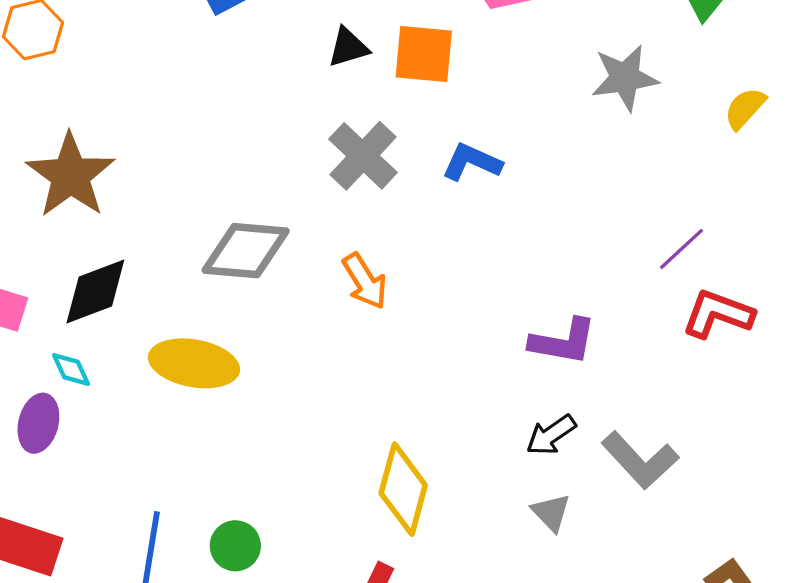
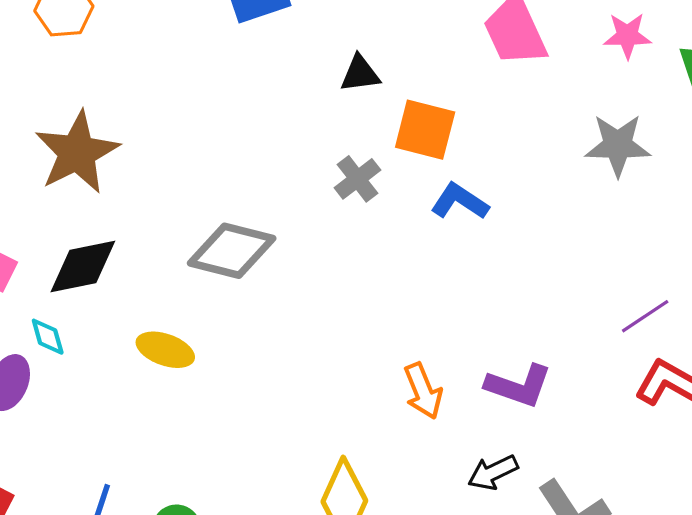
orange square: (424, 54) -> (425, 130), moved
gray cross: (363, 156) -> (357, 179), size x0.7
orange arrow: (365, 281) -> (423, 391), moved
yellow ellipse: (194, 363) -> (165, 350), size x0.7

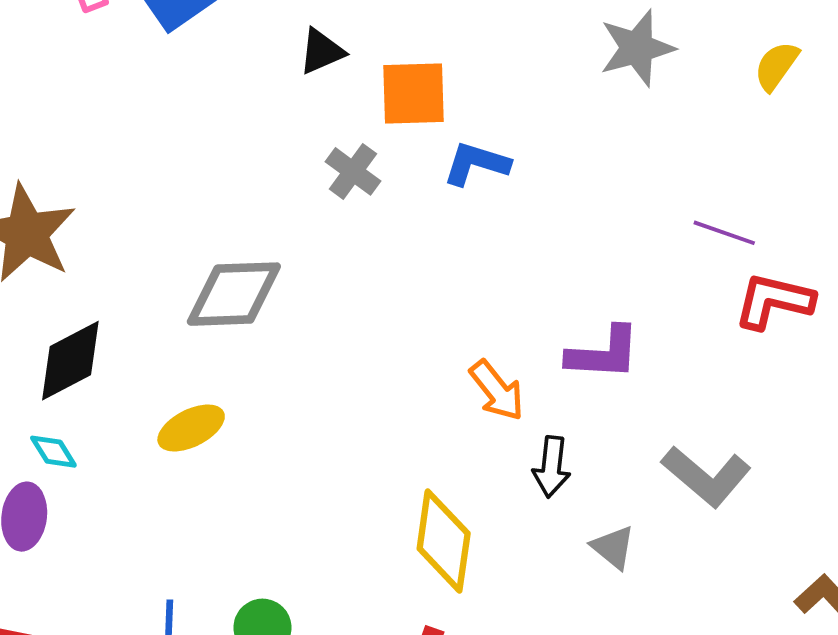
purple line: (645, 316) -> (724, 233), turned 69
yellow ellipse: (165, 350) -> (191, 428), turned -30
black arrow: (493, 472) -> (552, 467), moved, turned -42

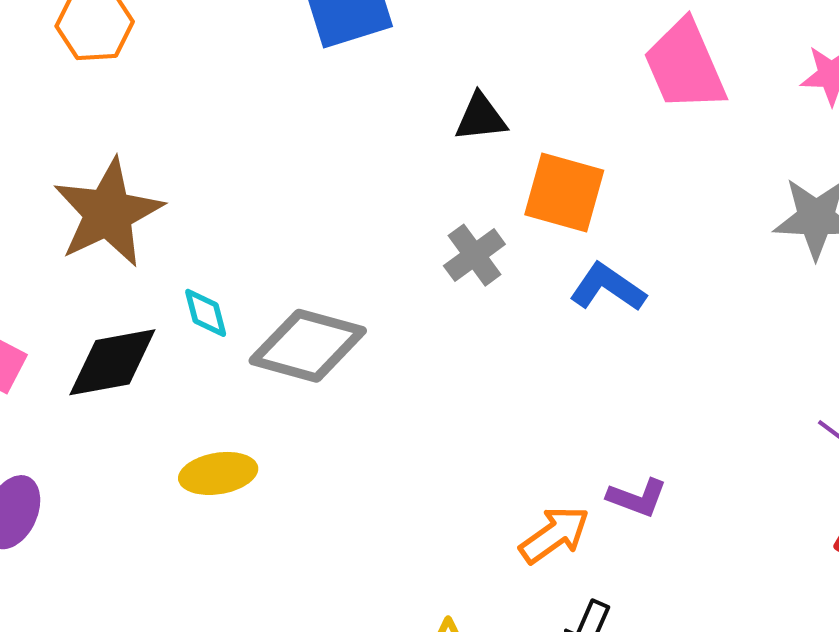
purple L-shape: (603, 353) -> (637, 498), moved, size x0.7
orange arrow: (497, 390) -> (555, 535), turned -104
cyan diamond: (53, 452) -> (206, 313), moved

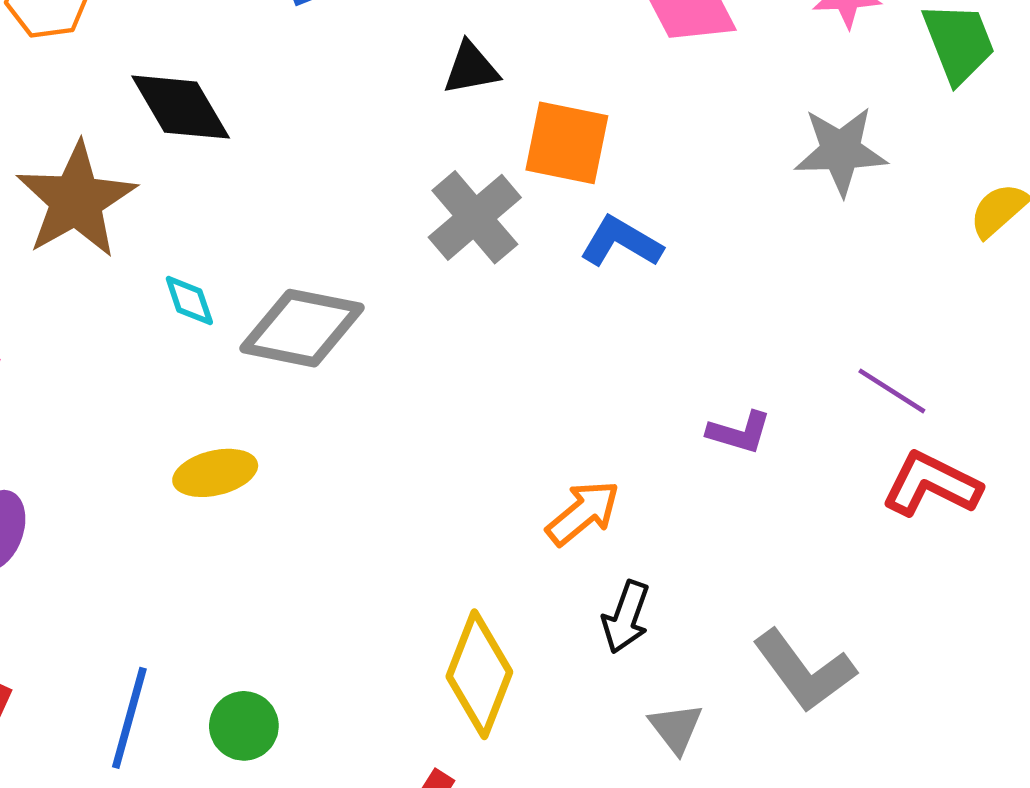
gray cross: (474, 255) -> (475, 217), size x1.4
black diamond: (112, 362) -> (181, 107), moved, turned 74
purple L-shape: (637, 498) -> (739, 432), moved

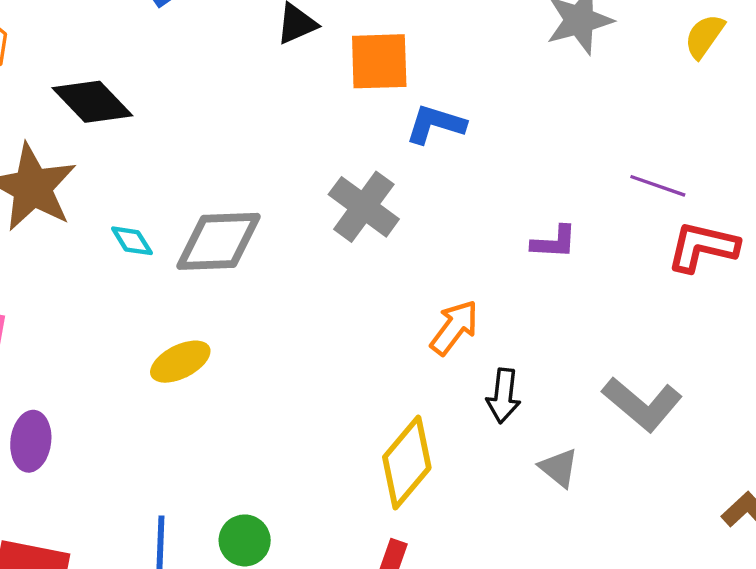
gray cross: (475, 217) -> (364, 207), moved
yellow diamond: (479, 674) -> (407, 462), turned 32

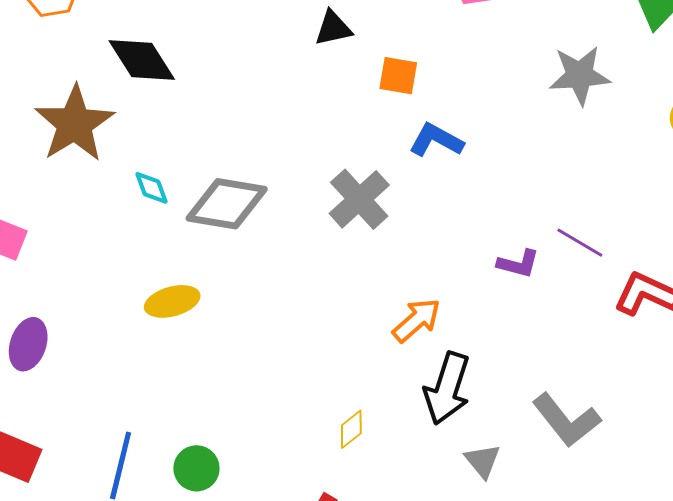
orange square: (379, 61) -> (398, 76), size x0.7
purple line: (658, 186) -> (580, 243), moved
black arrow: (503, 396) -> (447, 388), size x1.5
yellow diamond: (407, 462) -> (351, 429), size x0.5

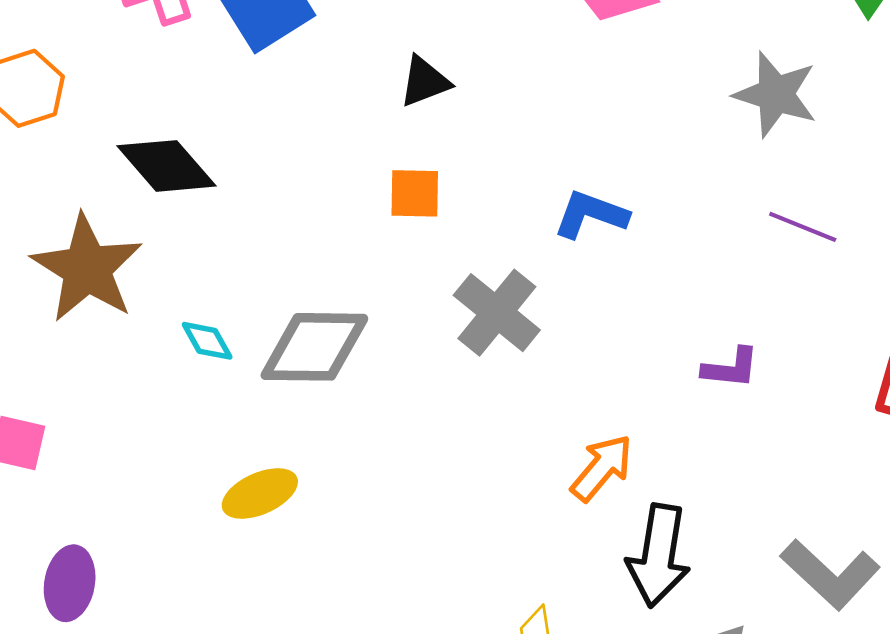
gray star: (580, 75) -> (776, 94), turned 30
orange square: (398, 76) -> (415, 193), moved
purple line: (580, 243) -> (803, 227), moved

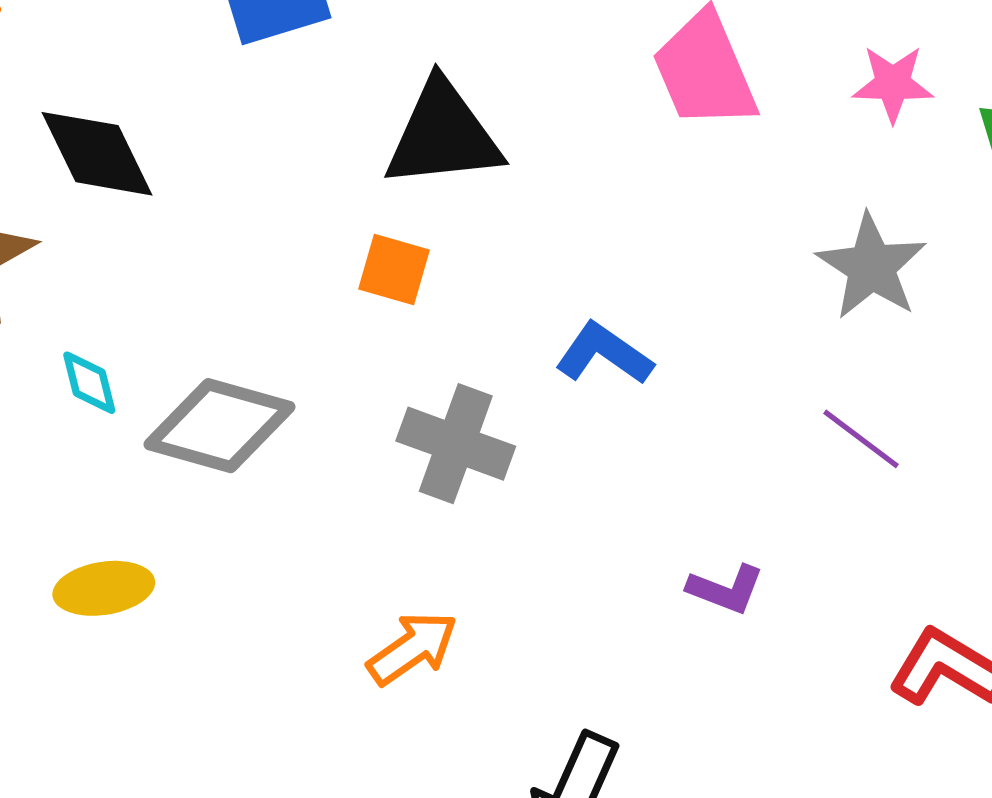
black triangle: (425, 82) -> (443, 135), size x1.8
gray cross: (497, 313) -> (456, 444), turned -34
orange arrow: (602, 468) -> (412, 648), moved

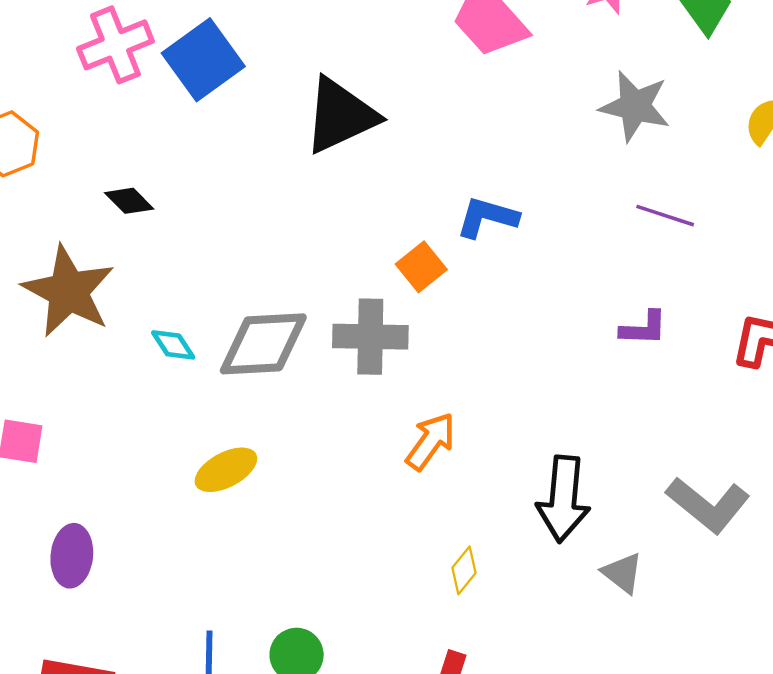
black diamond: (97, 154) -> (129, 201), size x0.6
orange square: (394, 270) -> (421, 267), moved, turned -36
gray cross: (456, 444) -> (370, 337), moved
purple L-shape: (726, 589) -> (644, 328), moved

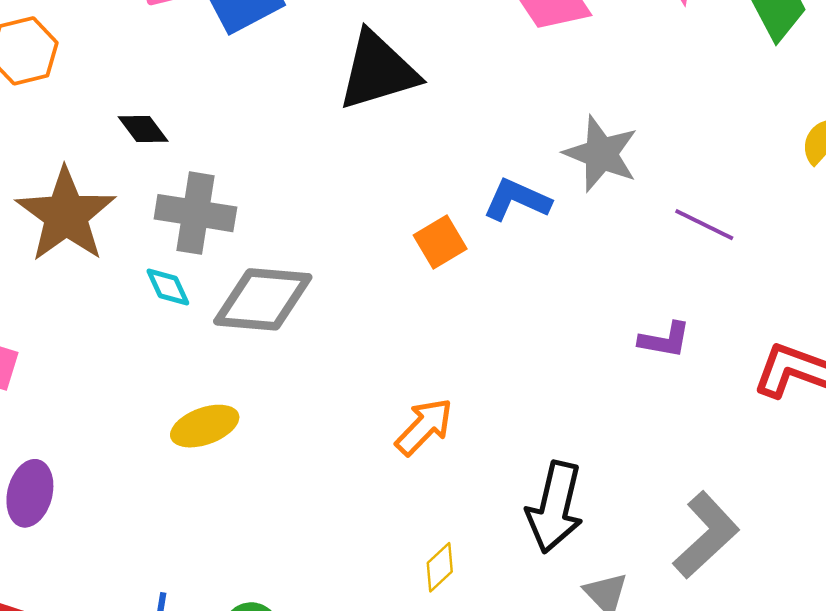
gray star: (635, 106) -> (601, 154), moved
gray cross: (370, 337) -> (195, 213), moved
gray L-shape: (708, 505) -> (706, 535), turned -90

